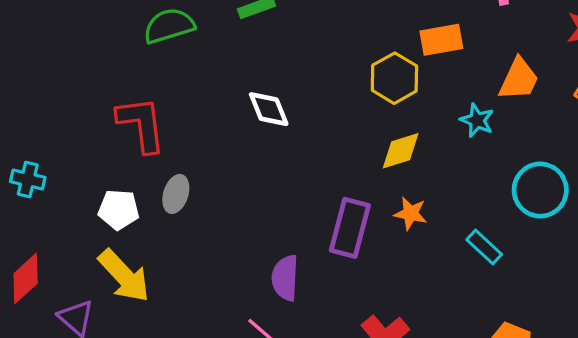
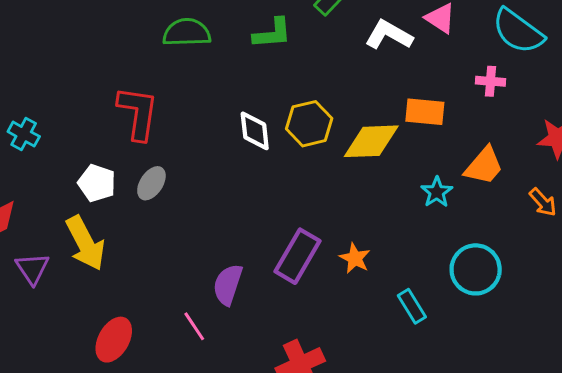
yellow hexagon: (394, 78) -> (309, 124), moved
yellow diamond: (401, 151) -> (371, 141), moved, size x1.4

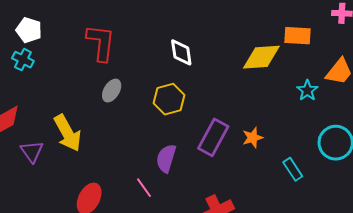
yellow hexagon: (309, 124) -> (169, 99), moved
white pentagon: (97, 183) -> (29, 30), moved
orange star: (355, 258) -> (253, 138), turned 30

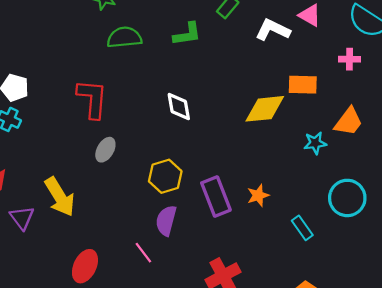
cyan star: (307, 90) -> (315, 143), turned 30
yellow hexagon: (169, 99) -> (165, 176), moved
purple rectangle: (213, 137) -> (216, 196), turned -48

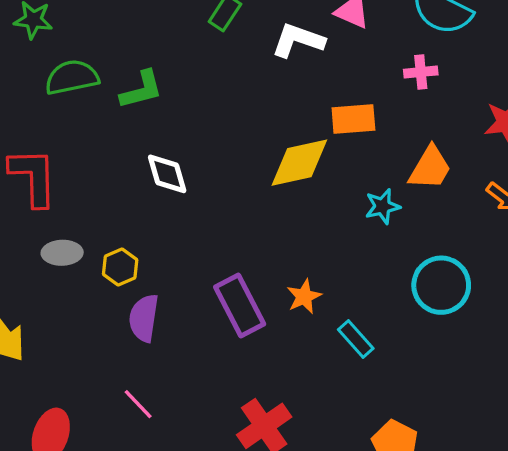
green L-shape: (187, 34) -> (141, 90), moved
gray ellipse: (105, 150) -> (62, 253), turned 65
yellow hexagon: (165, 176) -> (120, 267), moved, size x0.7
purple semicircle: (166, 221) -> (144, 318), moved
cyan rectangle: (302, 228) -> (356, 339), moved

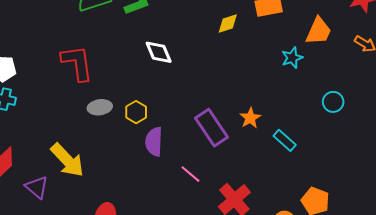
yellow diamond: (299, 163) -> (228, 24), moved, size x0.6
cyan circle: (441, 285) -> (333, 102), size x0.6
pink line: (138, 404) -> (191, 174), moved

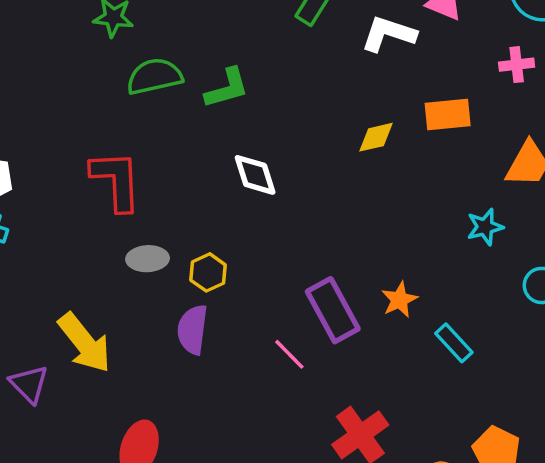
cyan star: (292, 58) -> (485, 227), moved
purple semicircle: (154, 142) -> (192, 330), moved
pink line: (191, 174) -> (289, 354), moved

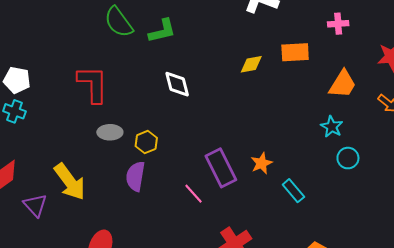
green semicircle: (154, 76) -> (119, 22), turned -116
cyan star: (485, 227) -> (332, 127), moved, turned -30

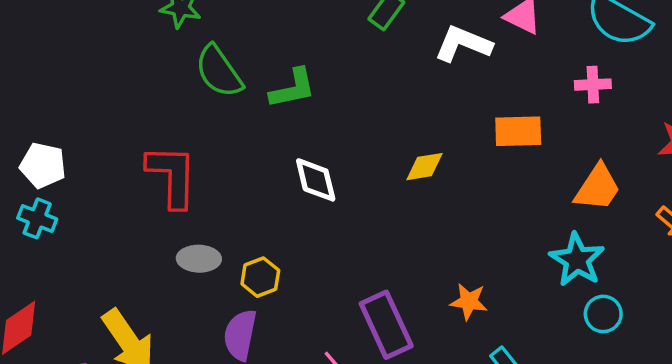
yellow diamond: (251, 64) -> (424, 167), moved
cyan star: (332, 127) -> (577, 260), size x1.4
orange star: (261, 163) -> (469, 301), moved, turned 30

